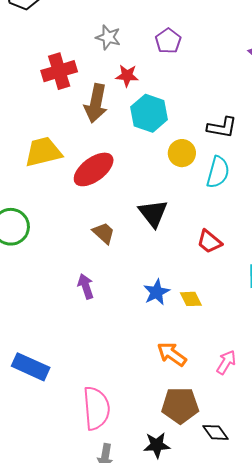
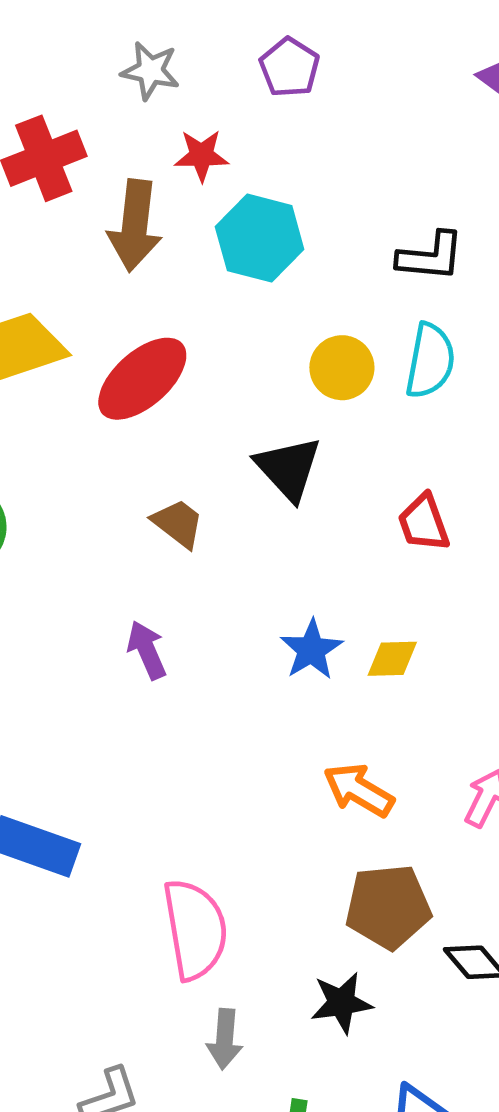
yellow circle: (182, 153) -> (342, 368), moved
red trapezoid: (209, 242) -> (424, 523), turned 36
yellow diamond: (191, 299) -> (392, 659), turned -60

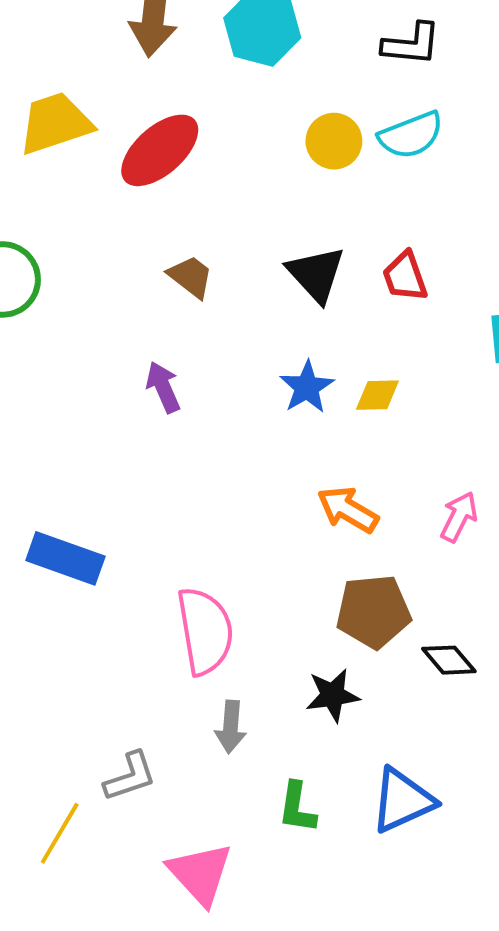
cyan semicircle: (430, 361) -> (411, 135), turned 58
black triangle: (288, 468) -> (316, 274), moved

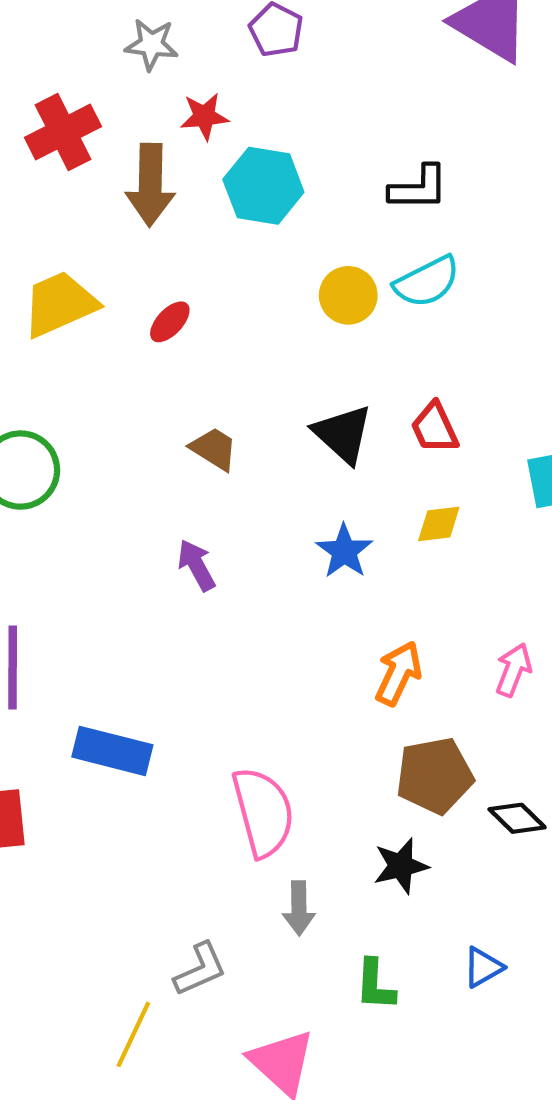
red ellipse: (160, 150) -> (170, 322), size x0.5
yellow diamond: (377, 395) -> (439, 524), moved
orange arrow: (348, 510) -> (398, 673), turned 90
blue triangle: (402, 800) -> (483, 967), size x0.6

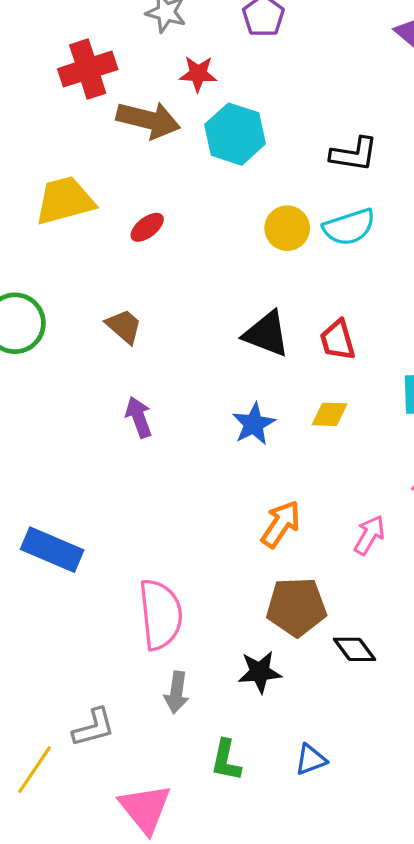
brown arrow: (150, 185) -> (148, 120), turned -86
black triangle: (343, 434) -> (266, 334), turned -30
brown trapezoid: (214, 449) -> (124, 326), moved

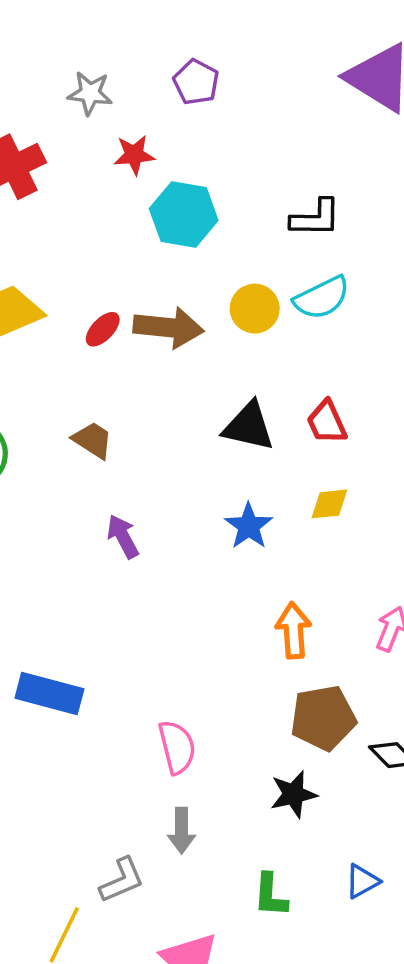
brown arrow: (148, 120) -> (168, 327), moved
orange arrow: (281, 524) -> (293, 630), turned -30
pink semicircle: (161, 614) -> (177, 747), size x0.7
gray arrow: (176, 692) -> (181, 831), moved

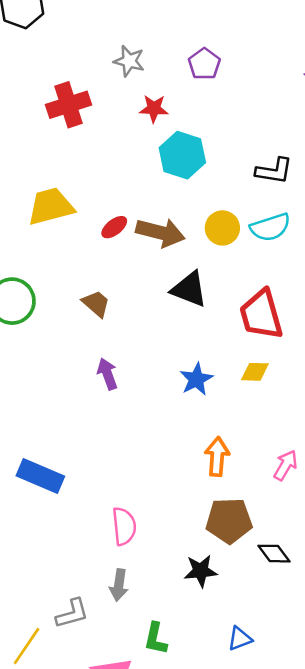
red trapezoid: (327, 422) -> (261, 315), size x1.6
black triangle: (249, 426) -> (189, 289), moved
green L-shape: (270, 895) -> (156, 639), moved

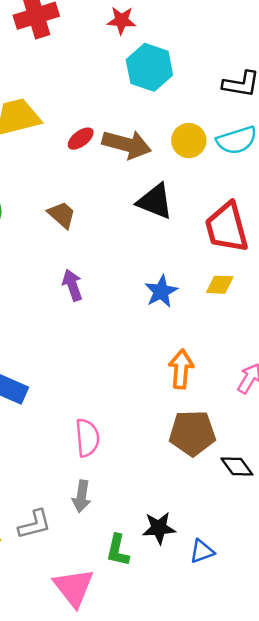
black star: (201, 571) -> (159, 528), moved

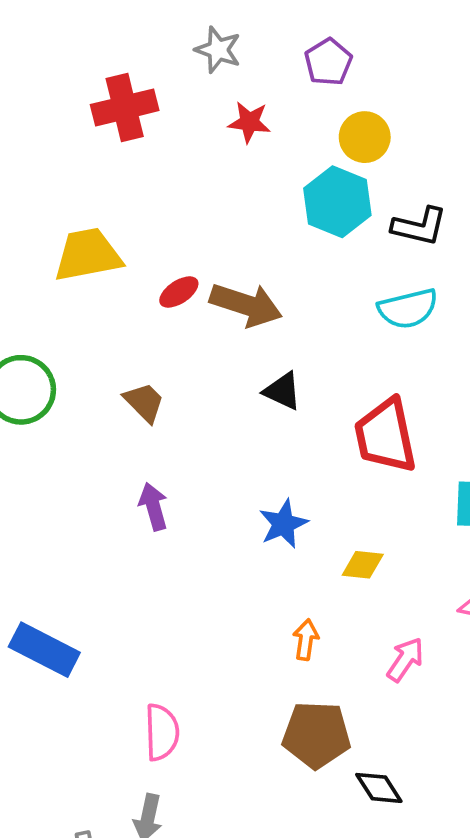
cyan hexagon: (149, 67) -> (337, 202), moved
yellow circle: (189, 141) -> (365, 137), moved
black triangle: (155, 201) -> (282, 391), size x0.7
yellow diamond: (220, 285) -> (363, 565), moved
orange arrow: (181, 369) -> (306, 640), size x0.7

